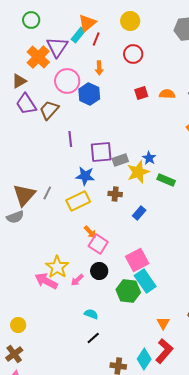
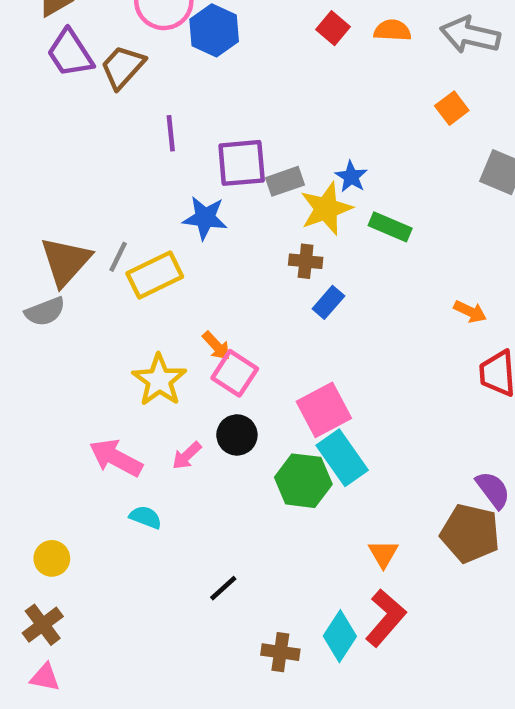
red square: (141, 93) -> (333, 28), turned -32
brown cross: (115, 194) -> (306, 261), moved
yellow rectangle: (78, 201) -> (155, 275), moved
yellow star: (57, 267) -> (159, 380), moved
cyan semicircle: (91, 314) -> (146, 517), moved

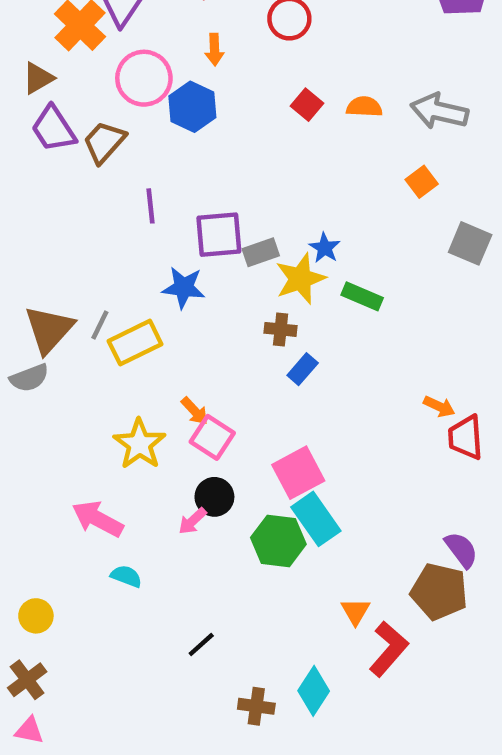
orange arrow: (470, 312) -> (439, 407), moved
pink arrow: (187, 456) -> (192, 521), moved
red L-shape: (386, 618) -> (389, 649), moved

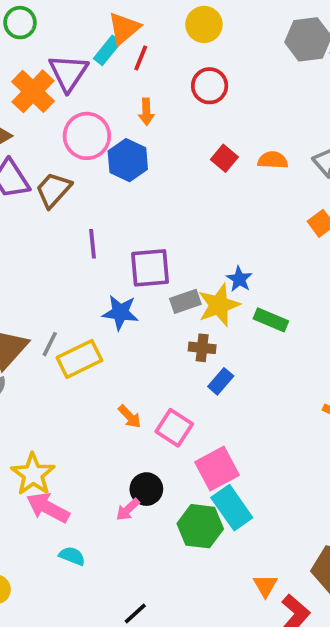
gray rectangle: (261, 252) -> (185, 301), moved
pink square: (212, 437) -> (174, 428), moved
yellow star: (140, 444) -> (33, 474), moved

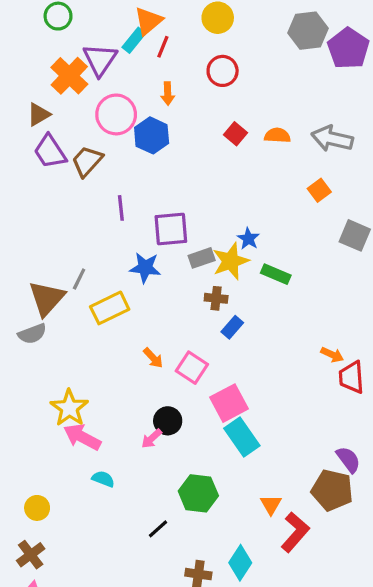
gray line: (50, 344) -> (79, 279), moved
green hexagon: (200, 526) -> (198, 493), moved

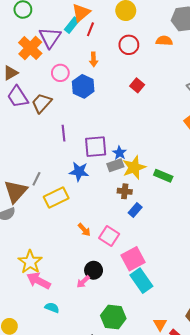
pink circle: (116, 114) -> (60, 73), size x0.7
orange semicircle: (277, 135) -> (164, 41), moved
blue star: (248, 239) -> (120, 153), moved

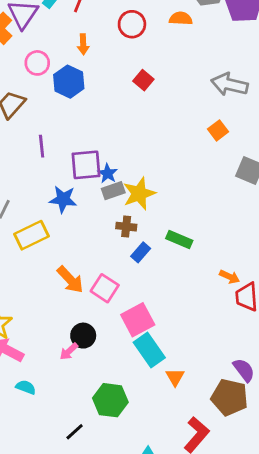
blue star: (120, 153) -> (108, 173), moved
green rectangle: (163, 176) -> (179, 239), moved
orange arrow: (84, 230) -> (70, 280), size x1.5
orange triangle: (160, 324) -> (175, 377), moved

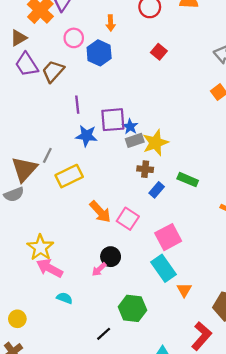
blue star: (63, 199) -> (86, 136), moved
pink square: (138, 320) -> (168, 237), moved

